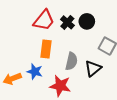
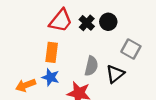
orange rectangle: (46, 49) -> (52, 52), moved

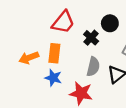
black cross: (87, 23) -> (91, 38), moved
orange arrow: (26, 85) -> (29, 58), moved

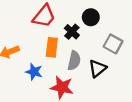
orange rectangle: (54, 53) -> (52, 47), moved

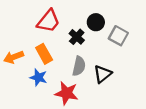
gray square: (113, 44) -> (118, 36), moved
orange rectangle: (52, 47) -> (44, 54), moved, turned -36

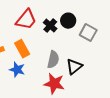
black cross: (77, 37) -> (50, 26), moved
red star: (67, 93) -> (54, 84), moved

